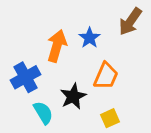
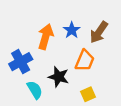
brown arrow: (130, 21) -> (99, 32), moved
black star: (73, 96) -> (59, 77), turned -30

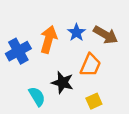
brown arrow: (99, 32) -> (106, 35), turned -95
blue cross: (21, 62) -> (18, 51), moved

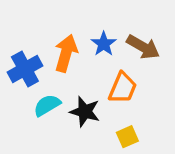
cyan semicircle: (37, 96) -> (47, 105), moved, turned -90

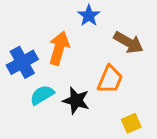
blue star: (104, 44) -> (89, 16), moved
yellow square: (127, 137) -> (131, 123), moved

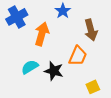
brown arrow: (128, 42) -> (91, 30), turned 45
blue cross: (22, 62) -> (17, 17), moved

